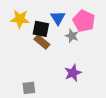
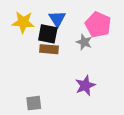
blue triangle: (58, 18) -> (57, 19), moved
brown rectangle: (42, 42) -> (49, 49), turned -35

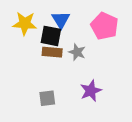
gray star: (84, 42) -> (77, 52), moved
gray square: (34, 103) -> (47, 98), moved

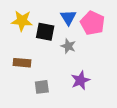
blue triangle: (61, 20) -> (68, 17), moved
brown rectangle: (52, 52) -> (22, 63), moved

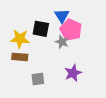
yellow star: (22, 21) -> (20, 39), moved
pink pentagon: (93, 23) -> (71, 30), moved

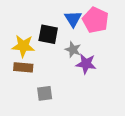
pink pentagon: (71, 30) -> (95, 20), moved
purple star: (73, 73) -> (86, 64), moved, turned 30

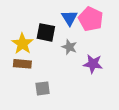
yellow star: (23, 46) -> (22, 44), turned 30
purple star: (86, 64) -> (93, 64), moved

